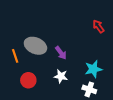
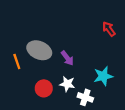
red circle: (28, 80) -> (44, 88), moved
white cross: (89, 89) -> (85, 97), moved

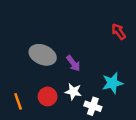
orange line: (17, 61) -> (18, 101), moved

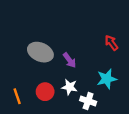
red arrow: (119, 32) -> (111, 43), moved

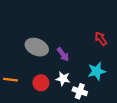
orange line: (17, 96) -> (10, 80), moved, turned -64

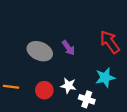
red arrow: (101, 39) -> (110, 42), size x1.5
purple arrow: (63, 54) -> (68, 48), moved

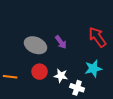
red circle: (44, 90) -> (40, 72), moved

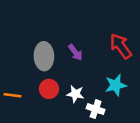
gray ellipse: (35, 45) -> (44, 56), turned 65

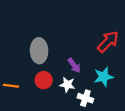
red arrow: (121, 46) -> (108, 42), turned 80
purple arrow: (75, 52) -> (74, 65), moved

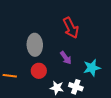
red arrow: (108, 42) -> (71, 28), moved, turned 110
white star: (67, 85) -> (57, 88), moved

